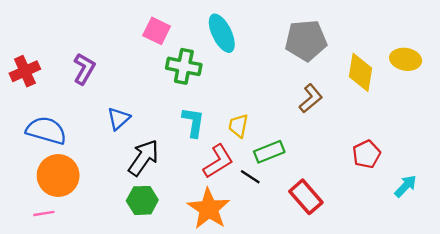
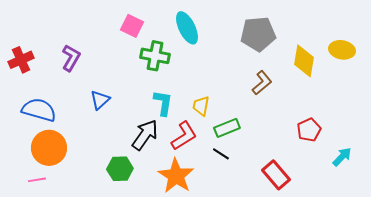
black arrow: (143, 158) -> (145, 135), moved
black line: (250, 177) -> (221, 154), moved
red rectangle: (306, 197) -> (276, 175), moved

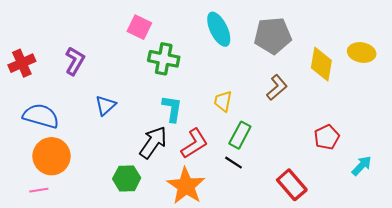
cyan ellipse: (187, 28) -> (219, 29), moved
yellow trapezoid: (201, 106) -> (223, 101), moved
green rectangle: (227, 128) -> (240, 135), turned -40

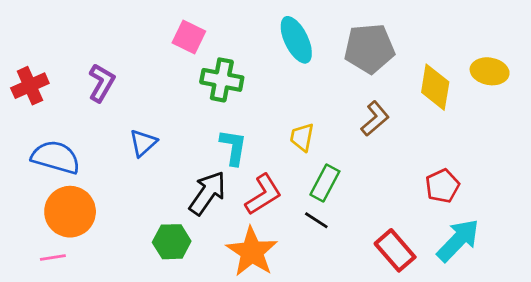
cyan arrow: (362, 166) -> (458, 240), moved, size x1.6

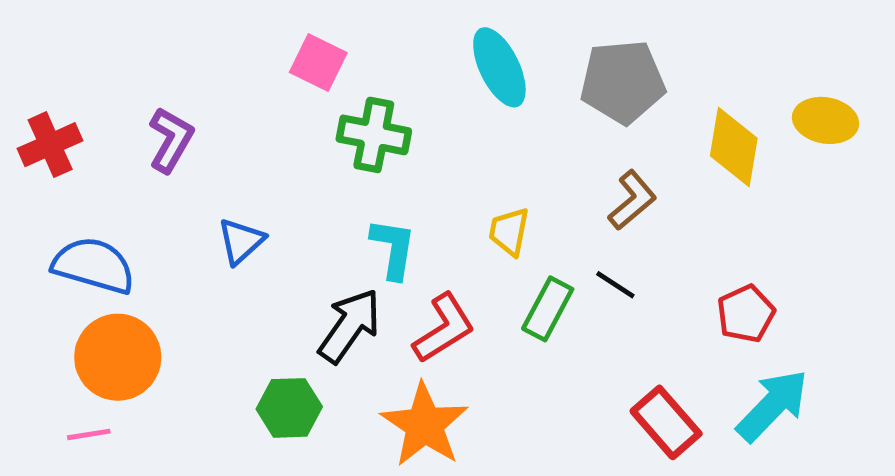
black line: (316, 220) -> (615, 285), moved

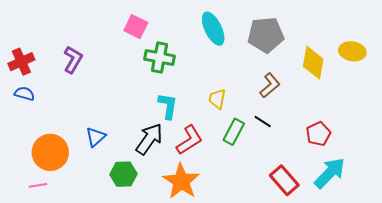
blue triangle: (241, 241) -> (96, 137), moved
blue semicircle: (94, 265) -> (24, 94), moved, size x0.6

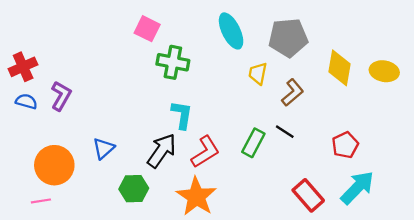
yellow ellipse: (352, 51) -> (384, 71), moved
purple L-shape: (73, 60) -> (61, 96), moved
yellow trapezoid: (217, 99) -> (258, 73), moved

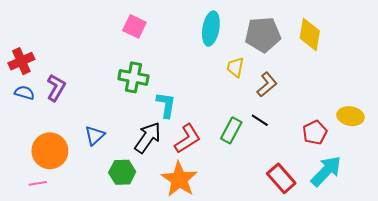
cyan ellipse: (231, 31) -> (211, 28), turned 36
green cross: (173, 62) -> (133, 77), moved
yellow diamond: (340, 68) -> (310, 35), moved
yellow ellipse: (384, 71) -> (351, 116), moved

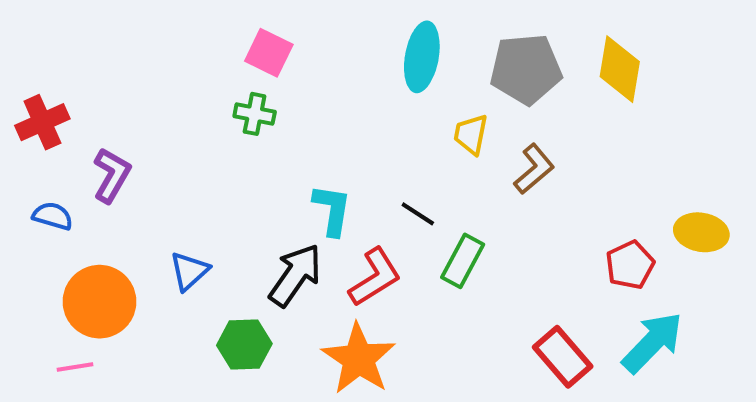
green cross: (133, 77) -> (255, 114), moved, size x0.7
blue semicircle: (24, 93) -> (53, 216), moved
black line: (260, 120) -> (418, 214), moved

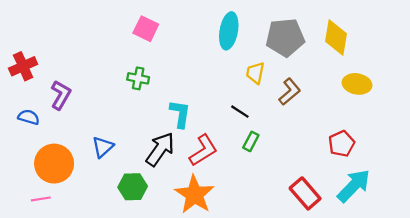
green cross: (255, 114) -> (138, 78), moved
black line: (418, 214) -> (240, 112), moved
yellow ellipse: (701, 232) -> (357, 84), moved
green rectangle: (463, 261) -> (251, 141), size x0.7

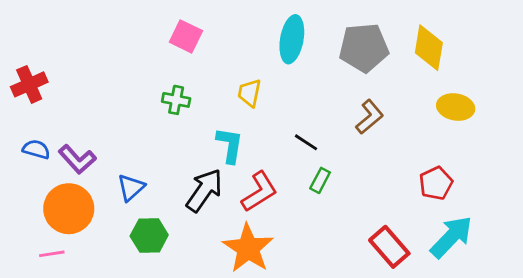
yellow trapezoid: (255, 73) -> (249, 93), moved
purple L-shape: (61, 95) -> (77, 159), moved, turned 108
green hexagon: (133, 187) -> (149, 235), moved

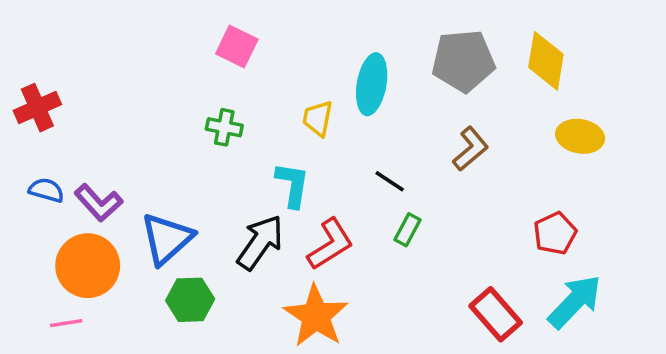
cyan ellipse: (292, 39) -> (372, 84), moved
blue triangle: (131, 187) -> (167, 239), size x1.5

